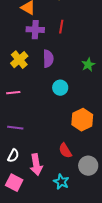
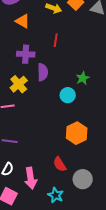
purple cross: (35, 30) -> (26, 54), moved
yellow cross: (19, 60) -> (19, 84), moved
cyan circle: (60, 88) -> (68, 95), moved

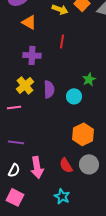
purple semicircle: (43, 72) -> (49, 89), moved
pink arrow: (31, 178) -> (37, 167), moved
gray circle: (83, 179) -> (89, 164), moved

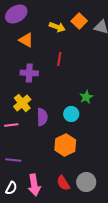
purple semicircle: (49, 89) -> (42, 117), moved
orange hexagon: (83, 134) -> (65, 145), moved

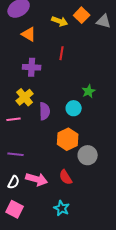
gray circle: (86, 182) -> (88, 155), moved
pink arrow: (34, 185) -> (37, 179), turned -65

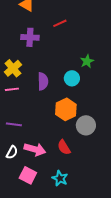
red line: (62, 53) -> (60, 23), turned 56
yellow cross: (25, 97) -> (13, 68), moved
pink square: (15, 209) -> (28, 175), moved

